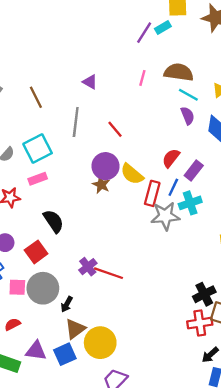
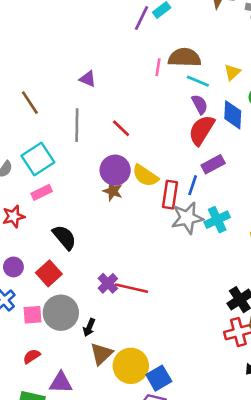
pink line: (142, 78) -> (158, 67), moved
red semicircle: (171, 158) -> (202, 130), moved, size x1.4
purple rectangle: (194, 171) -> (213, 164), turned 30
cyan cross: (190, 203) -> (217, 220), moved
blue square: (65, 354) -> (159, 378), moved

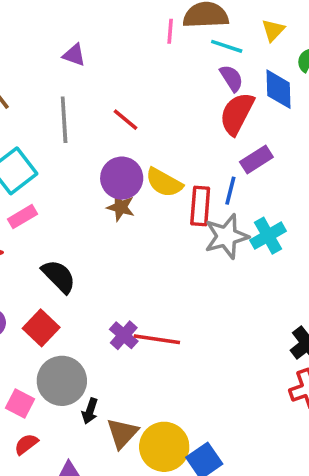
pink square: (32, 315) -> (20, 403), moved, turned 36
black arrow: (89, 327) -> (90, 411), moved

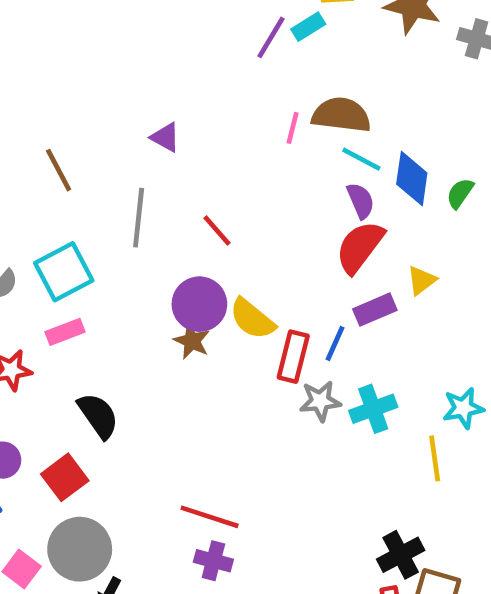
yellow triangle: (273, 30) -> (422, 280), moved
blue diamond: (278, 89) -> (412, 179), moved
gray star: (226, 236) -> (320, 401), size x0.7
purple cross: (124, 335) -> (213, 561), moved, turned -36

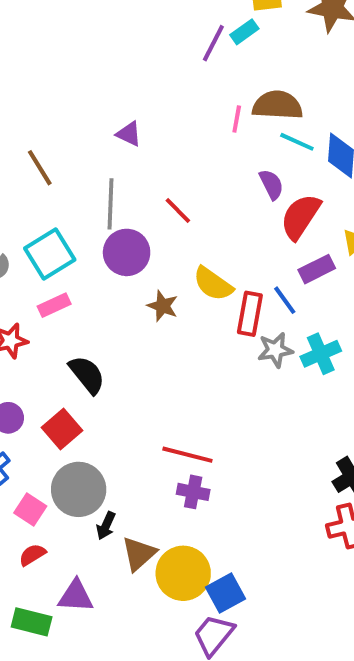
purple semicircle: (361, 201) -> (271, 184), moved
purple circle: (199, 304) -> (127, 252), moved
blue line: (335, 343) -> (285, 300), turned -56

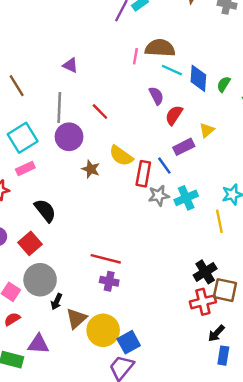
red semicircle: (300, 217) -> (174, 115), size x0.7

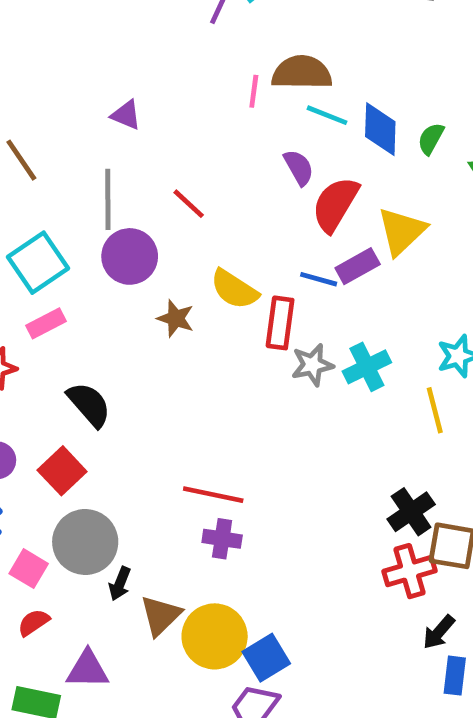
red semicircle: (174, 115) -> (335, 204), size x1.4
yellow triangle: (207, 130) -> (402, 231), size x1.6
blue line: (164, 166) -> (319, 279), moved, turned -36

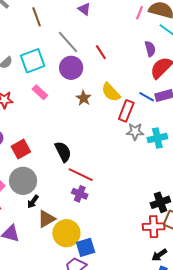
gray line: (108, 199) -> (68, 42), turned -55
pink rectangle: (46, 323) -> (40, 92), moved, turned 56
black semicircle: (89, 404) -> (63, 152), moved

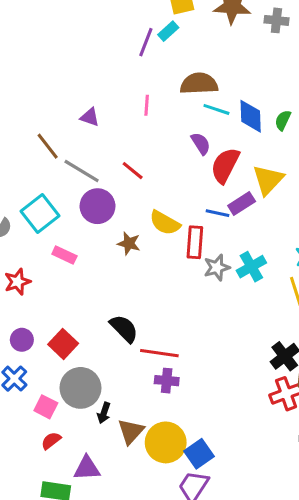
pink line: (140, 13) -> (147, 105), moved
brown line: (37, 17) -> (48, 146), moved

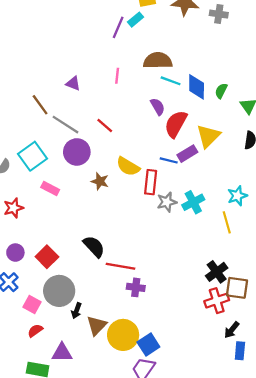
purple cross: (167, 381) -> (136, 287), moved

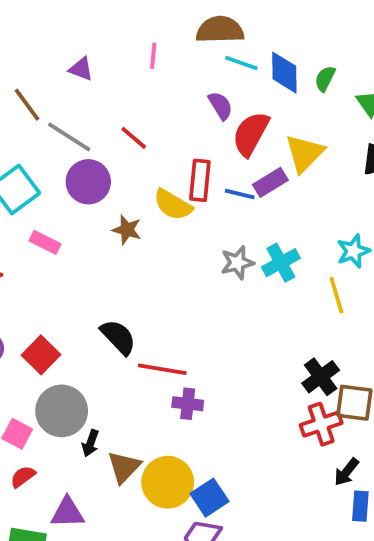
red rectangle: (151, 182) -> (200, 180), moved

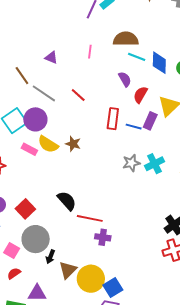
red semicircle: (251, 134) -> (140, 95), size x0.7
purple circle: (88, 182) -> (35, 119), moved
purple rectangle: (270, 182) -> (150, 121), turned -36
yellow semicircle: (173, 205) -> (48, 144), moved

